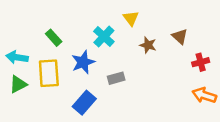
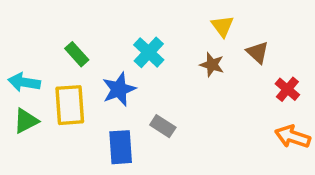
yellow triangle: (131, 18) -> (222, 26), moved
red cross: (201, 62) -> (287, 89), turned -35
gray rectangle: (116, 78) -> (163, 126), moved, turned 49
blue rectangle: (84, 103) -> (121, 147), turned -45

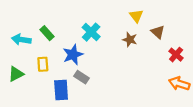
cyan arrow: (24, 82) -> (21, 40), moved
yellow rectangle: (70, 105) -> (43, 64), size x0.6
gray rectangle: (163, 126) -> (81, 77), moved
blue rectangle: (121, 147) -> (61, 90), moved

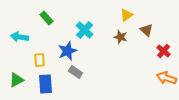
yellow triangle: (136, 16) -> (127, 15), turned 32
green rectangle: (47, 33) -> (47, 18), moved
green triangle: (16, 74) -> (17, 80), moved
blue rectangle: (61, 90) -> (46, 84), moved

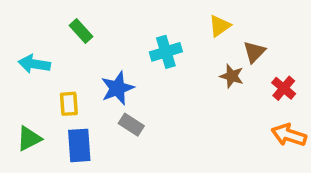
cyan cross: (85, 30) -> (166, 52), moved, turned 30
brown triangle: (147, 30) -> (254, 52), turned 32
brown star: (121, 37) -> (232, 76), moved

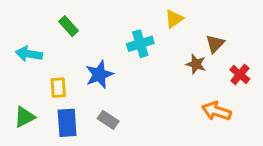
yellow triangle: (220, 26) -> (174, 19), moved
gray rectangle: (131, 125) -> (108, 120), moved
orange arrow: (289, 135) -> (216, 111), moved

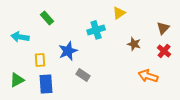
brown triangle: (215, 44) -> (163, 28), moved
gray rectangle: (108, 120) -> (83, 75), moved

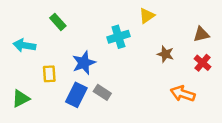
brown triangle: (163, 28) -> (201, 34), turned 32
blue rectangle: (46, 84) -> (76, 95), moved, turned 30

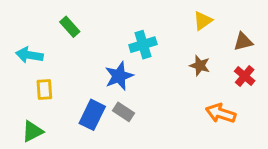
yellow triangle: (147, 16) -> (203, 21), moved
blue star: (84, 63) -> (119, 76), moved
yellow rectangle: (49, 74) -> (44, 89), moved
green triangle: (21, 99) -> (32, 131), moved

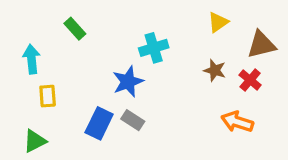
brown triangle: (243, 42) -> (261, 45), size x1.4
cyan arrow: (29, 55) -> (32, 59), turned 75
red cross: (245, 76) -> (250, 80), moved

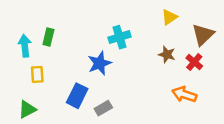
green rectangle: (75, 29) -> (48, 37), moved, turned 56
brown triangle: (261, 45) -> (203, 35), turned -30
gray rectangle: (133, 120) -> (103, 108), moved, turned -63

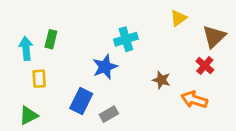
brown star: (167, 55) -> (161, 80), moved

